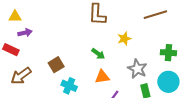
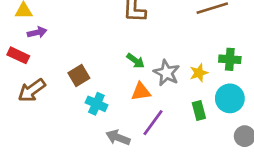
yellow star: (124, 39) -> (199, 73), moved
gray star: (137, 69) -> (166, 73), moved

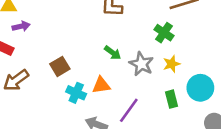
green cross: (230, 59) -> (164, 33), moved, turned 30
orange triangle: (141, 92) -> (101, 85), moved

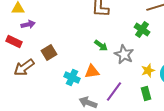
yellow star: (172, 64) -> (148, 71), moved
brown square: (60, 66) -> (49, 53), moved
green rectangle: (172, 99) -> (146, 94), moved

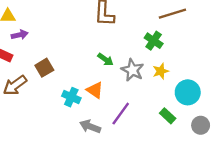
yellow star: (148, 71) -> (161, 71), moved
orange triangle: (92, 72) -> (95, 90), turned 42
green rectangle: (146, 94) -> (168, 116), moved, turned -32

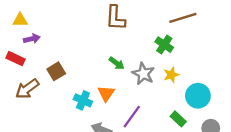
orange triangle: (95, 90) -> (106, 93), turned 30

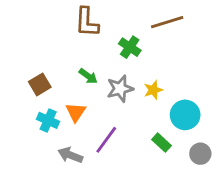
green cross: (164, 45) -> (130, 47), moved
brown square: (56, 71) -> (40, 84), moved
gray star: (143, 74) -> (120, 89), turned 30

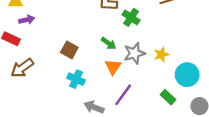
green cross: (130, 47) -> (131, 17), moved
brown square: (40, 84) -> (69, 50), turned -30
orange triangle: (76, 112) -> (113, 67), moved

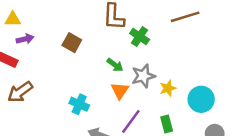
brown square: (69, 50) -> (72, 43), moved
yellow star: (161, 54) -> (168, 88), moved
green rectangle: (168, 97) -> (167, 124), moved, turned 32

